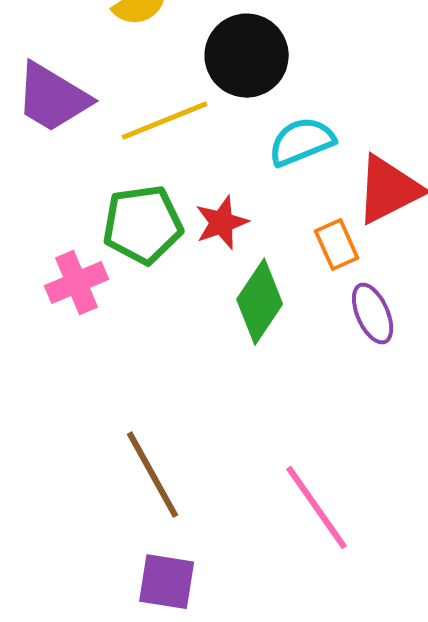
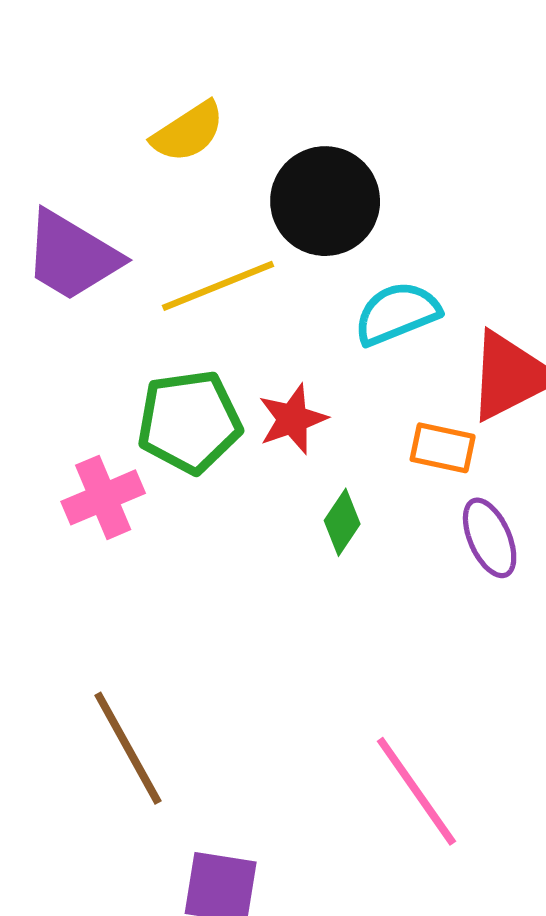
orange rectangle: (337, 245) -> (443, 448), turned -54
green diamond: (260, 302) -> (342, 522), size x0.6
brown line: (153, 475) -> (128, 748), moved

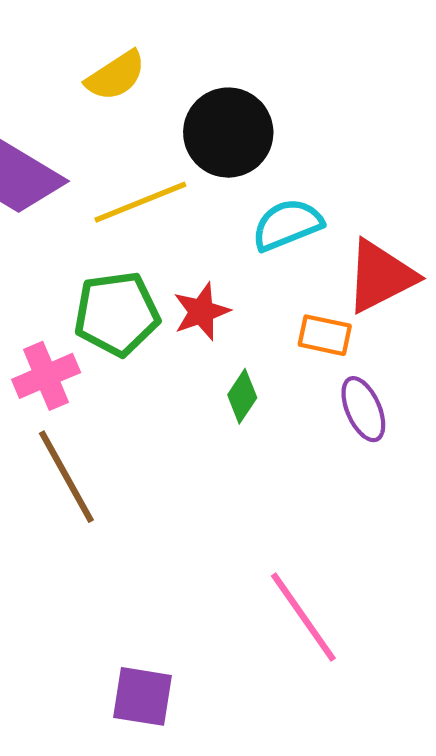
brown line: (128, 748) -> (66, 477), moved

